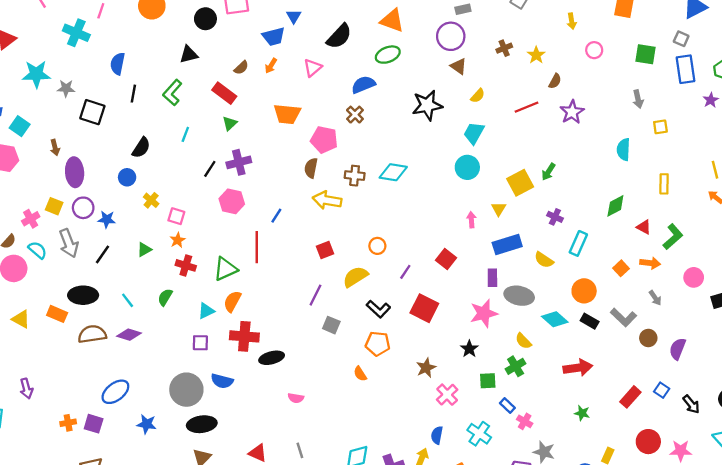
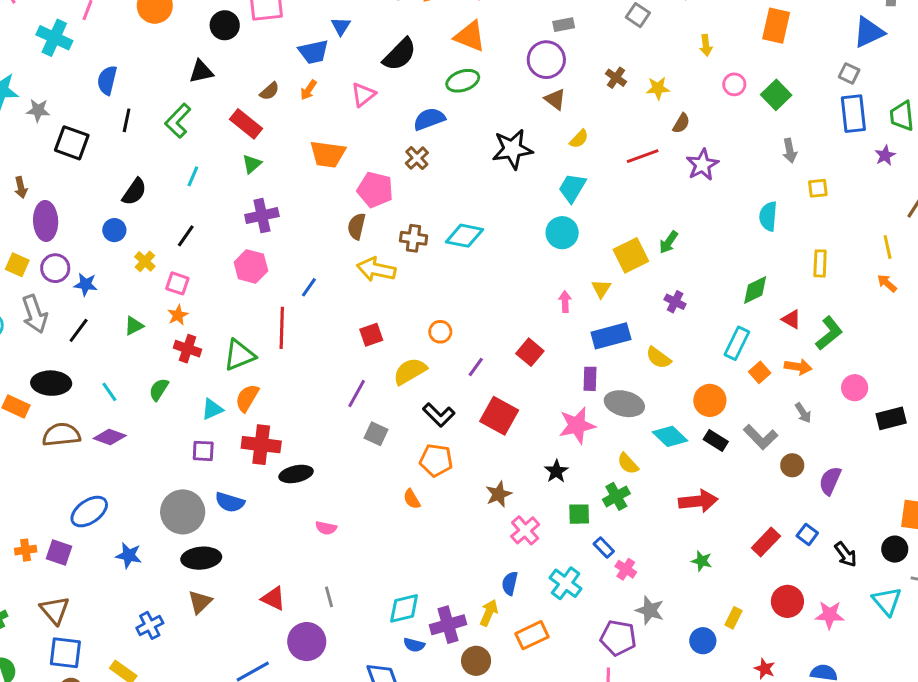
brown cross: (504, 48) -> (616, 78), turned -35
green square: (645, 54) -> (776, 95), moved, turned 35
yellow star: (536, 55) -> (658, 88), turned 30
black line: (210, 169) -> (186, 236), moved
cyan rectangle: (578, 243) -> (737, 343), moved

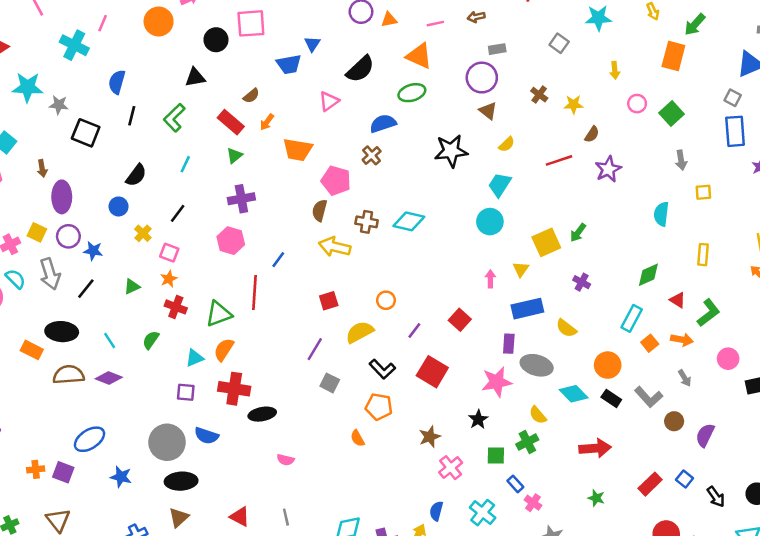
orange arrow: (309, 90) -> (267, 122), moved

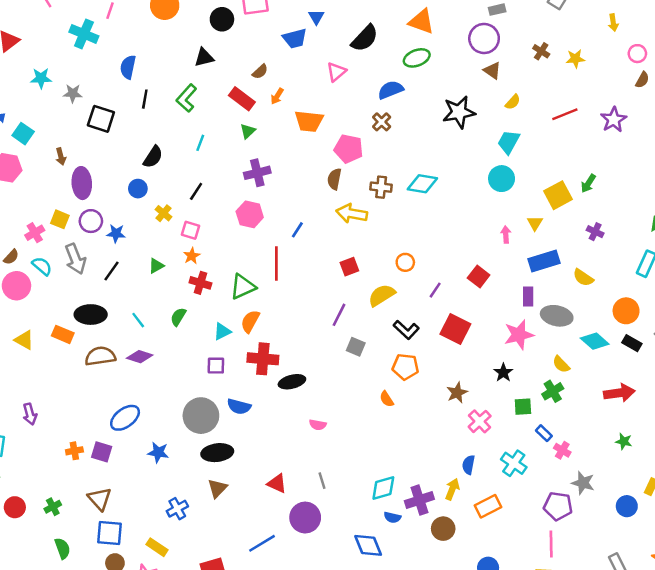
cyan star: (28, 87) -> (41, 78), size x0.7
brown semicircle: (592, 134) -> (642, 80), moved

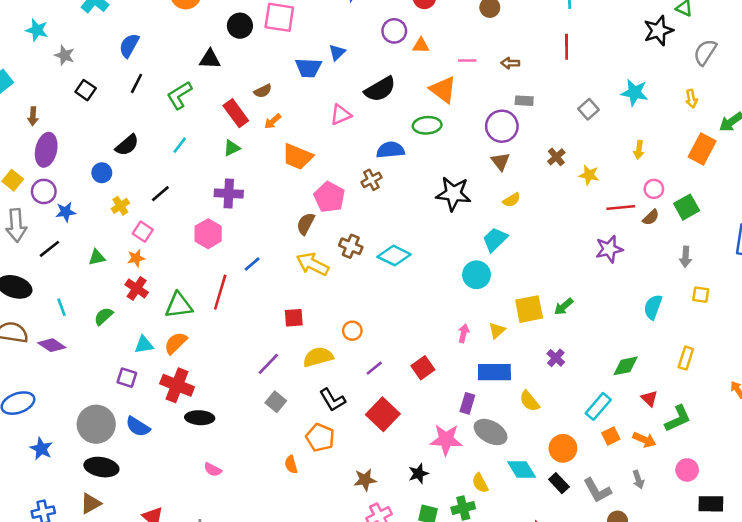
red line: (565, 114) -> (621, 207), moved
black square: (101, 119) -> (86, 90), size x0.7
blue star: (116, 233) -> (66, 212), turned -30

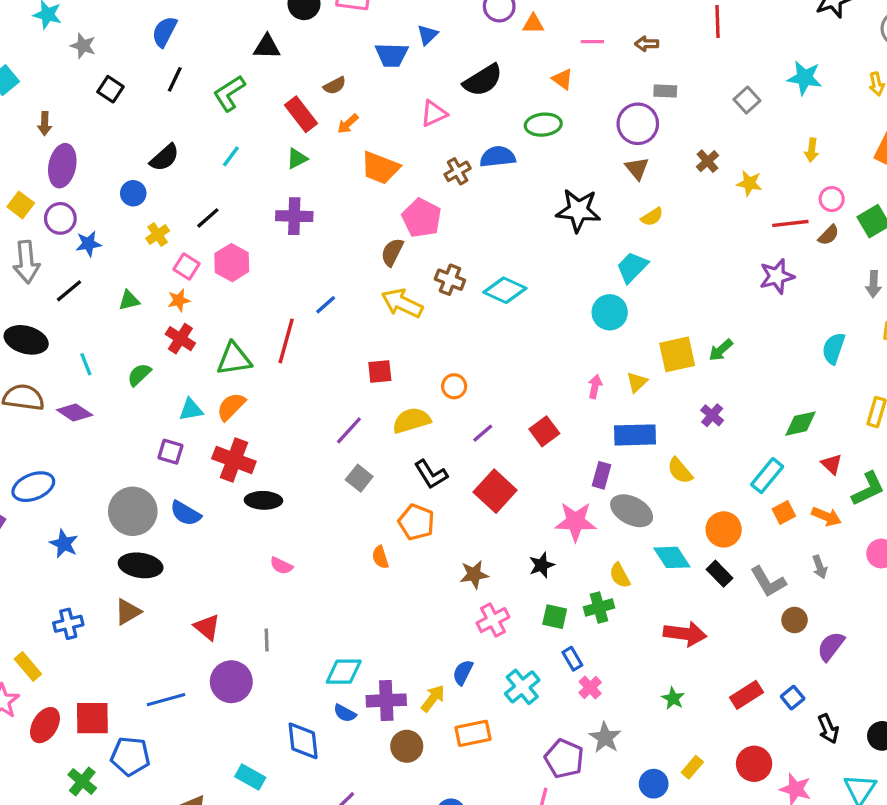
orange triangle: (443, 90) -> (562, 79), size x0.6
brown cross: (371, 180) -> (458, 171), moved
pink hexagon: (208, 234) -> (232, 263), moved

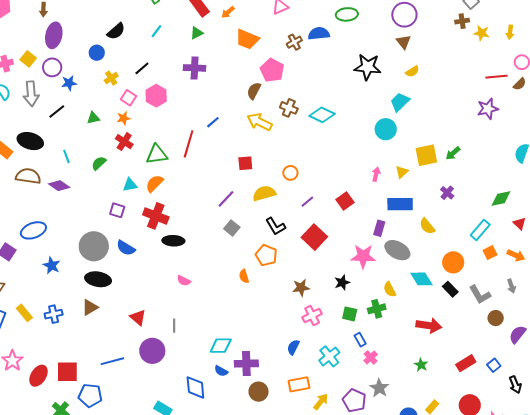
brown cross: (707, 161) -> (462, 21), moved, turned 32
yellow star: (749, 183) -> (482, 33), moved
yellow rectangle: (28, 667) -> (24, 313), moved
yellow arrow: (433, 698) -> (321, 402), moved

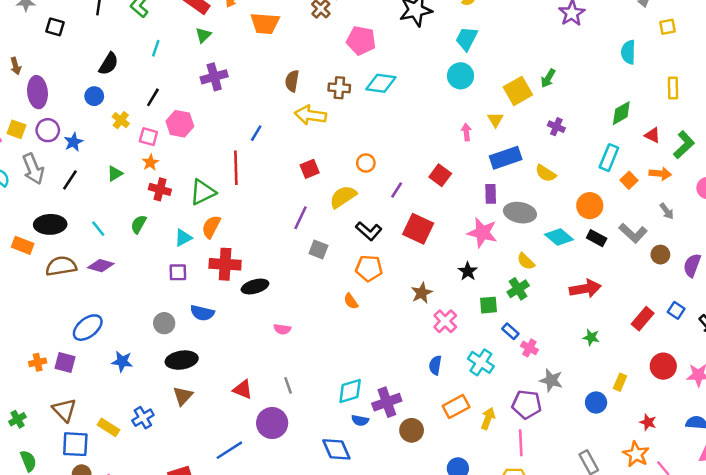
pink pentagon: (272, 70) -> (361, 41), moved
gray circle: (94, 246) -> (164, 323), size x0.6
pink star: (363, 256) -> (482, 233), turned 30

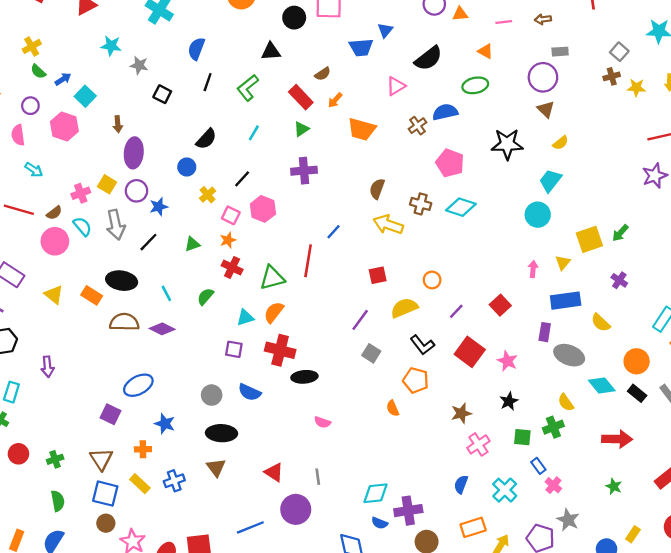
pink star: (482, 233) -> (507, 361), moved, size x0.7
orange cross: (38, 362) -> (143, 449), moved
brown triangle: (183, 396) -> (216, 467), turned -30

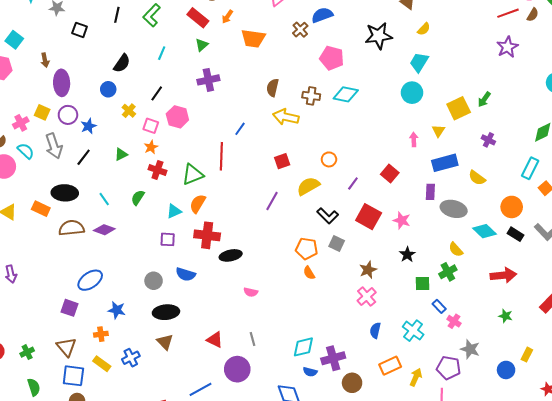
gray square: (371, 353) -> (337, 243), moved
orange pentagon: (416, 380) -> (307, 249), moved
pink cross: (478, 444) -> (367, 297), moved

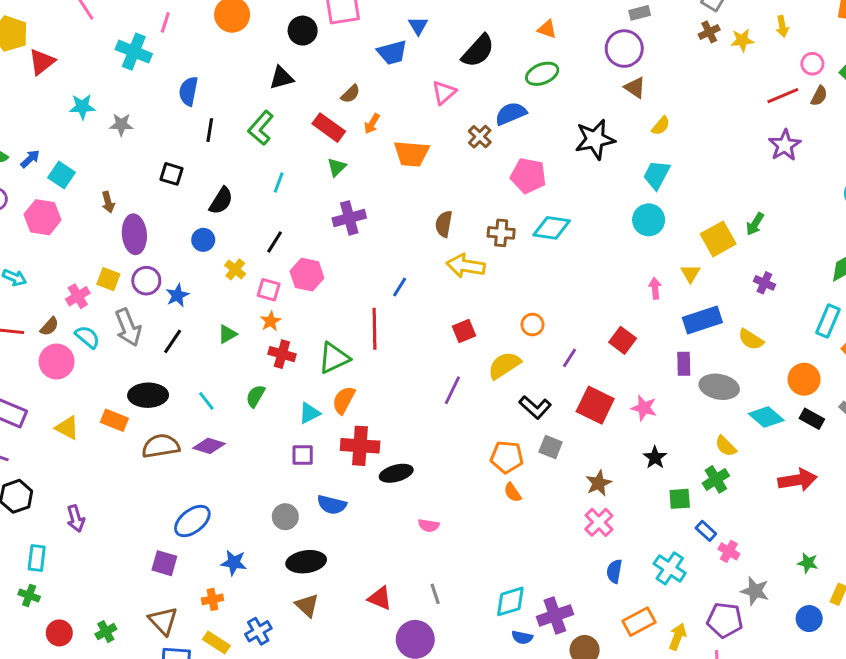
black square: (80, 30) -> (172, 174), moved
green star: (506, 316) -> (808, 563), moved

